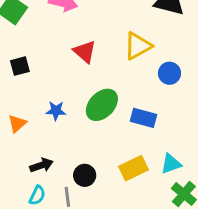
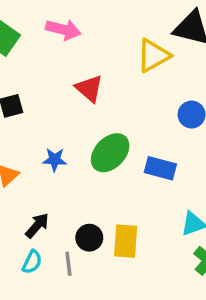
yellow triangle: (138, 46) -> (153, 56), moved
black arrow: (42, 165) -> (37, 226), turned -30
yellow rectangle: (134, 168) -> (126, 241), moved, turned -60

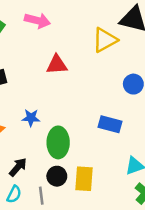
red triangle: (89, 89) -> (57, 65), turned -45
green ellipse: (110, 153) -> (58, 142), moved, turned -44

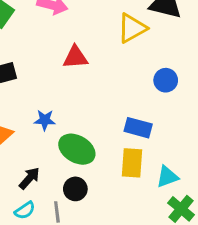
green ellipse: (58, 142) -> (77, 149), turned -60
yellow rectangle: (84, 179) -> (132, 163), moved
cyan semicircle: (14, 194) -> (25, 210), turned 30

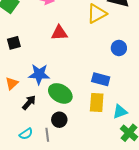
blue star: (45, 120) -> (39, 74), size x1.5
black arrow: (29, 178) -> (29, 103), moved

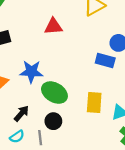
blue rectangle: (101, 79) -> (105, 61), moved
black arrow: (29, 103) -> (21, 113), moved

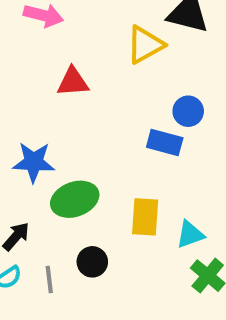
green ellipse: (54, 93) -> (75, 199), turned -50
black circle: (53, 121) -> (92, 262), moved

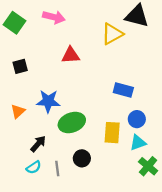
blue circle: (188, 111) -> (137, 119), moved

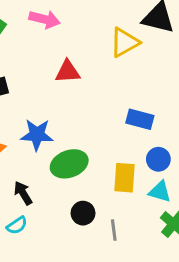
cyan triangle: (138, 143) -> (160, 192), turned 36
black arrow: (38, 144) -> (23, 193), turned -72
gray line: (57, 168) -> (114, 230), moved

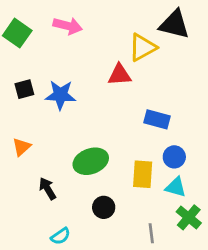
red triangle: (68, 72) -> (120, 75), moved
blue star: (37, 135) -> (60, 95), moved
cyan semicircle: (17, 225) -> (60, 236), moved
gray line: (114, 230) -> (151, 233), moved

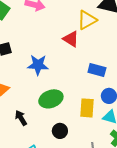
red triangle: (120, 75) -> (71, 39), turned 36
blue star: (60, 95) -> (38, 65), moved

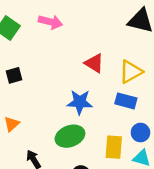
yellow triangle: (87, 20) -> (131, 72), moved
blue star: (38, 65) -> (80, 102), moved

